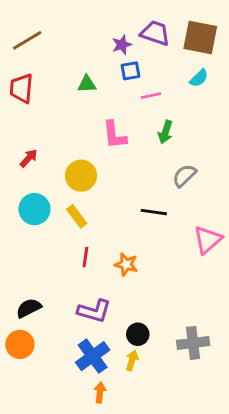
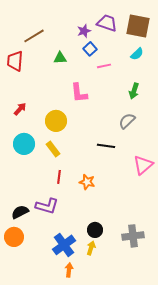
brown line: (27, 40) -> (34, 36), moved
blue square: (131, 71) -> (90, 49), turned -32
green arrow: (165, 132) -> (134, 91), moved
purple L-shape: (94, 311) -> (47, 206), moved

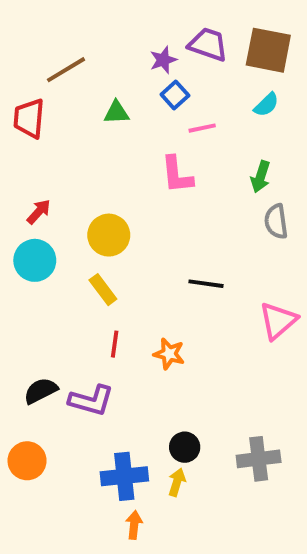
pink L-shape: (79, 93) -> (177, 175), moved
gray semicircle: (127, 121) -> (276, 221), moved, turned -54
cyan circle: (24, 144) -> (35, 260), moved
black semicircle: (20, 212) -> (41, 391), moved
blue cross: (64, 245) -> (124, 476), turned 30

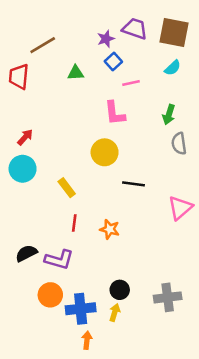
yellow circle: (109, 235) -> (105, 152), moved
orange circle: (27, 461) -> (50, 295), moved

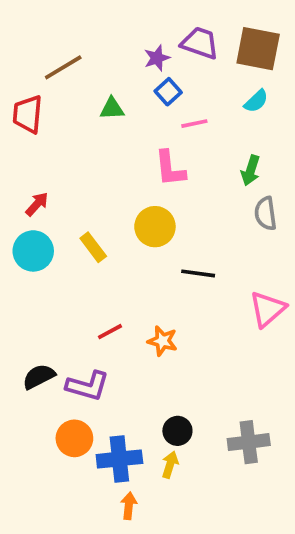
yellow rectangle: (67, 188) -> (93, 247), moved
red line: (74, 223) -> (110, 332), turned 54

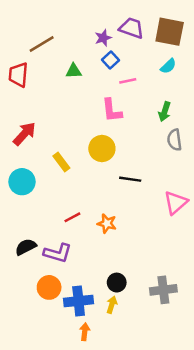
red arrow: (37, 204) -> (24, 134), size x1.5
cyan circle: (33, 251) -> (22, 182), moved

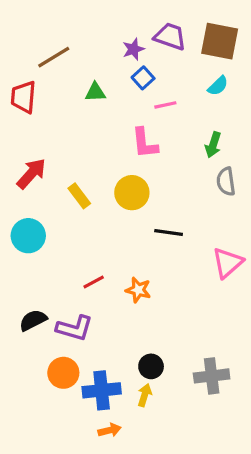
yellow rectangle: (61, 162) -> (79, 196), moved
orange arrow: (85, 332) -> (110, 430), turned 70

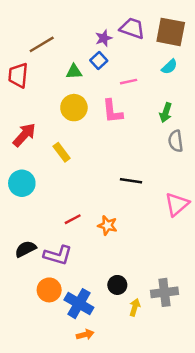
blue square: (143, 78) -> (99, 60), moved
yellow circle: (132, 193) -> (74, 108), moved
blue cross: (102, 390) -> (79, 304), turned 36
yellow arrow: (145, 395) -> (135, 307), moved

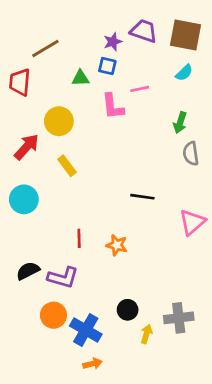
blue square: (99, 60) -> (107, 66), turned -35
yellow circle: (74, 108) -> (59, 121), moved
pink L-shape: (112, 111) -> (113, 106), moved
red line: (73, 219) -> (79, 238), turned -63

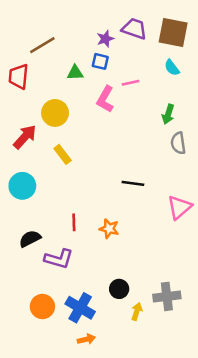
cyan semicircle: (184, 73) -> (172, 68), turned 96
pink L-shape: (113, 106) -> (105, 99), turned 36
black semicircle: (28, 271) -> (30, 239), moved
orange circle: (53, 315) -> (42, 307), moved

